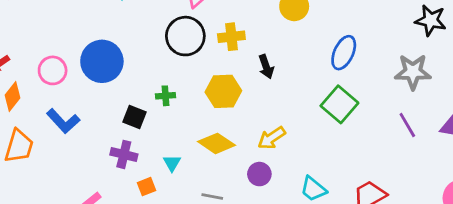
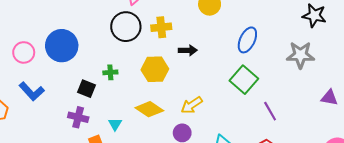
black arrow: (266, 67) -> (188, 50), turned -72
purple line: (407, 125) -> (270, 111), moved

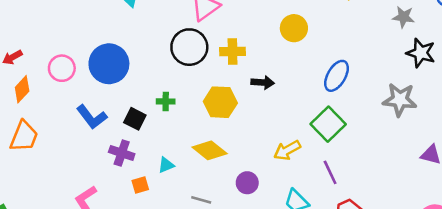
blue L-shape: (32, 91) -> (92, 117), moved
yellow arrow: (192, 105) -> (287, 150), moved
purple line: (270, 111) -> (330, 172), moved
cyan triangle: (115, 124) -> (166, 165), turned 32

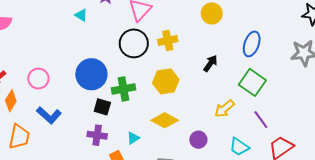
blue circle: (109, 64) -> (91, 74), moved
black arrow: (263, 82) -> (210, 63), moved, turned -48
green cross: (166, 101) -> (123, 89), size x1.6
blue L-shape: (92, 117) -> (49, 115), moved

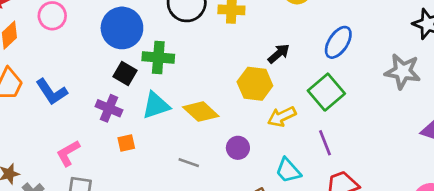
yellow hexagon: (166, 81) -> (255, 84), moved
blue L-shape: (49, 115) -> (52, 92), moved
cyan triangle: (133, 138) -> (156, 105), moved, size x1.6

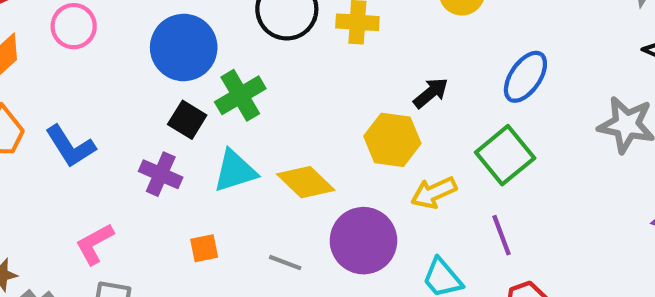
green cross: (158, 57) -> (240, 95), turned -36
orange square: (126, 143) -> (204, 248), moved
purple circle: (238, 148) -> (363, 241), size x1.8

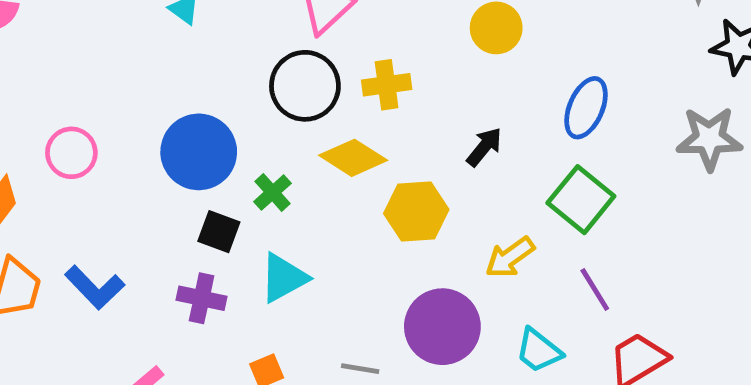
green cross: (240, 95) -> (273, 192), size x0.7
yellow hexagon: (392, 140) -> (416, 212), moved
yellow diamond: (306, 182) -> (353, 158), moved

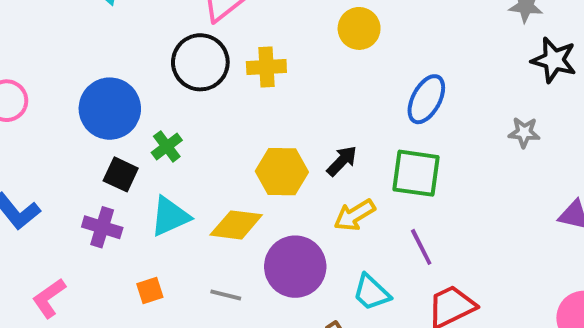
gray star: (709, 138) -> (524, 132), size x0.6
black arrow: (484, 147) -> (342, 161), moved
yellow diamond: (353, 158) -> (236, 225), moved, turned -30
green square: (581, 200) -> (416, 173), turned -36

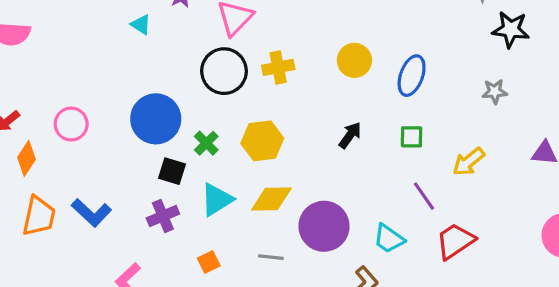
yellow circle: (359, 28) -> (354, 60), moved
yellow hexagon: (282, 172) -> (262, 141), moved
green square: (416, 173) -> (412, 137), size x0.6
yellow arrow: (355, 215) -> (469, 162), moved
purple cross: (102, 227) -> (163, 216), turned -32

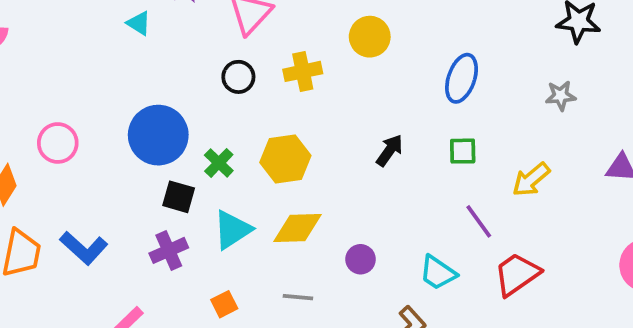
yellow circle: (354, 60) -> (370, 37), moved
black circle: (224, 71) -> (238, 77), size x0.6
purple circle: (324, 226) -> (361, 259), size x0.5

